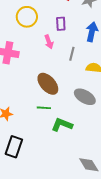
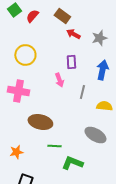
yellow circle: (27, 17) -> (25, 55), moved
brown ellipse: (48, 84) -> (40, 122), moved, turned -35

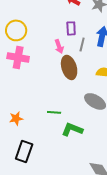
yellow circle: (25, 55) -> (16, 30), moved
gray line: (82, 92) -> (82, 44), moved
brown ellipse: (40, 122) -> (69, 67), moved, turned 60

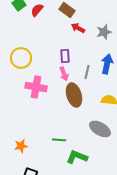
purple rectangle: (71, 28) -> (65, 56), moved
pink cross: (18, 57) -> (36, 87), moved

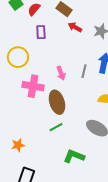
purple rectangle: (65, 56) -> (41, 32), moved
brown ellipse: (74, 95) -> (57, 102), moved
green line: (59, 140) -> (56, 127), moved, turned -32

